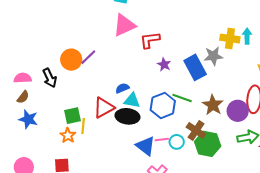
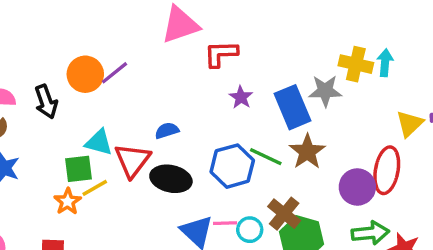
cyan triangle: (132, 100) -> (99, 142), moved
brown star: (213, 105) -> (307, 152), moved
red triangle: (104, 108) -> (132, 160), turned -30
yellow line: (83, 126) -> (95, 188), turned 49

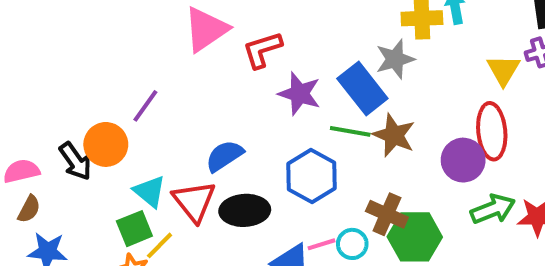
orange circle: (85, 74) -> (106, 144), moved
purple star: (241, 97) -> (300, 94), size x1.5
blue semicircle: (167, 131) -> (224, 156), size x1.4
cyan triangle: (99, 142) -> (150, 191), turned 40
green line: (266, 157) -> (350, 131), moved

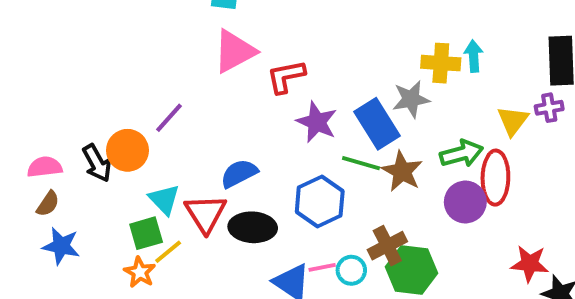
green arrow: (493, 209) -> (462, 154), moved
brown cross: (387, 214) -> (387, 246), turned 33

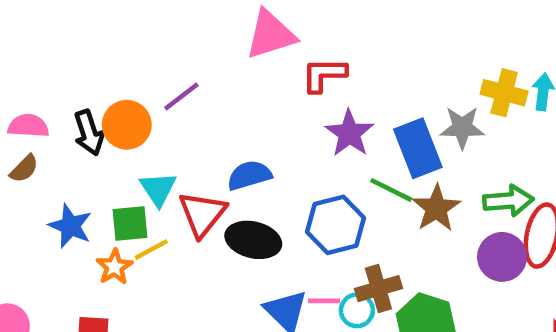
blue star: (61, 246) -> (70, 226), moved
brown cross: (387, 246) -> (378, 289), moved

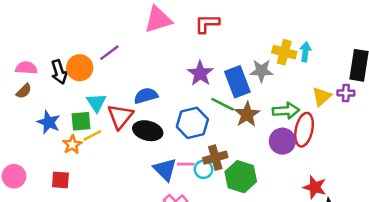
red L-shape: (324, 75) -> (207, 24), moved

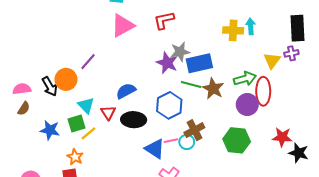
gray star: (261, 71) -> (180, 52), moved
blue rectangle: (237, 82) -> (199, 63), turned -70
red triangle: (120, 116) -> (108, 113), size x0.7
orange star: (72, 145) -> (75, 157), moved
green hexagon: (241, 177) -> (237, 140), moved

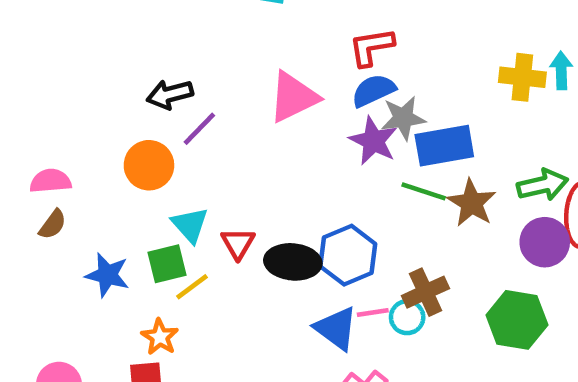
pink triangle: (123, 26) -> (293, 97), moved
black arrow: (50, 86) -> (170, 94), moved, turned 102
blue semicircle: (126, 91) -> (374, 90), moved
blue hexagon: (169, 105) -> (348, 255), moved

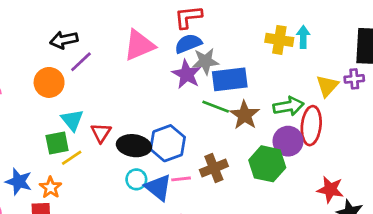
blue star: (107, 275) -> (19, 182), moved
cyan circle: (407, 317) -> (136, 179), moved
green hexagon: (517, 320) -> (267, 164), moved

